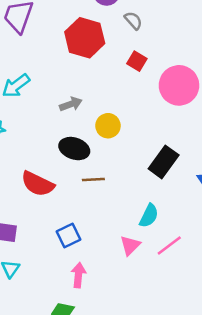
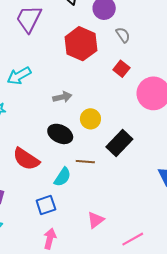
black rectangle: (164, 162) -> (119, 143), moved
brown line: (93, 180) -> (85, 162), moved
cyan semicircle: (149, 216) -> (62, 177), moved
pink line: (169, 246) -> (133, 239), moved

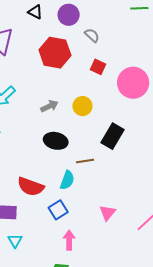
yellow circle: (90, 119) -> (82, 106), moved
red semicircle: (26, 159) -> (31, 187), moved

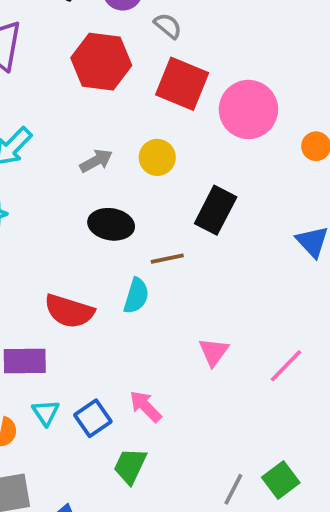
red square: (98, 67) -> (182, 84), size x1.8
blue square: (58, 210) -> (93, 418), moved
pink arrow: (69, 240) -> (146, 406), turned -42

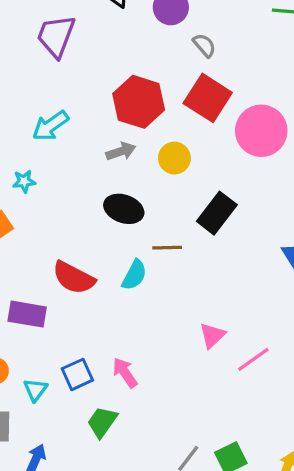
red hexagon: (101, 62) -> (139, 102), moved
pink triangle: (214, 352) -> (212, 336), moved
cyan triangle: (46, 413) -> (35, 390), moved

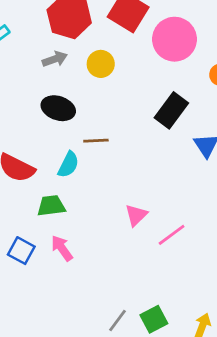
black rectangle: (217, 213) -> (171, 110), moved
blue square: (77, 374) -> (21, 251), turned -36
green trapezoid: (102, 422) -> (51, 206), moved, turned 48

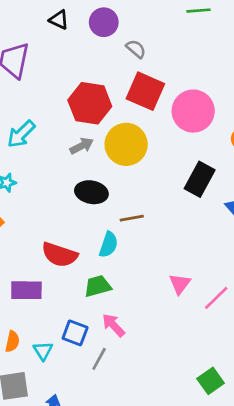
yellow circle: (101, 64) -> (126, 144), size x1.6
gray line: (117, 321) -> (99, 359), moved

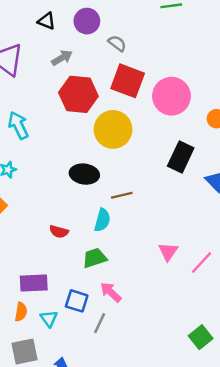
cyan arrow: (21, 134) -> (18, 125), turned 112
gray arrow: (82, 146) -> (62, 58), moved
red semicircle: (60, 255) -> (59, 232), size x0.6
purple rectangle: (26, 290) -> (34, 283), moved

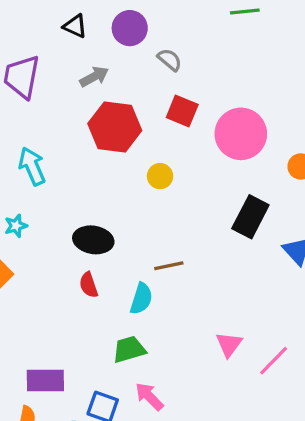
red square: (128, 81) -> (182, 111), size x0.7
yellow circle: (113, 129) -> (160, 176), size x0.5
black ellipse: (84, 174) -> (93, 240), moved
red semicircle: (59, 232) -> (89, 285), moved, turned 54

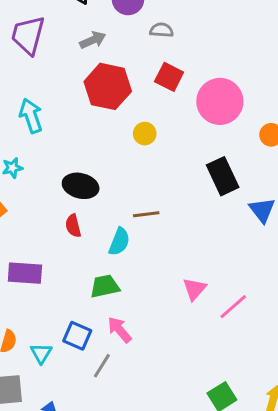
gray semicircle: (170, 60) -> (161, 30), turned -40
black rectangle: (250, 217) -> (223, 176), turned -57
purple rectangle: (45, 381) -> (25, 273), moved

